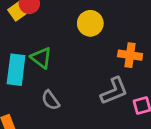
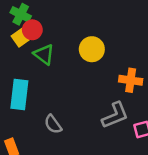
green triangle: (41, 58) -> (44, 54), moved

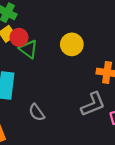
red circle: (32, 30) -> (19, 37), moved

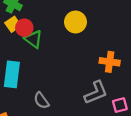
yellow circle: (72, 44) -> (76, 22), moved

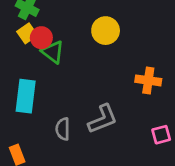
gray L-shape: (96, 93) -> (103, 119), moved
gray semicircle: (41, 100) -> (63, 129), turned 36

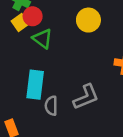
red circle: (41, 38) -> (33, 16), moved
cyan rectangle: (26, 96) -> (35, 85), moved

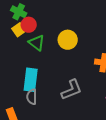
yellow circle: (88, 20) -> (68, 40), moved
gray semicircle: (51, 106) -> (32, 97), moved

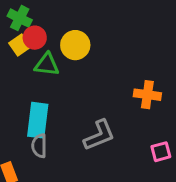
yellow circle: (68, 40) -> (75, 45), moved
green triangle: (37, 43) -> (47, 65), turned -30

